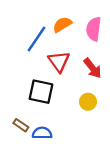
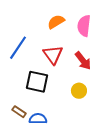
blue line: (37, 39) -> (18, 48), moved

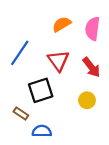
black square: (37, 82) -> (41, 90), turned -30
brown rectangle: (19, 112) -> (21, 113), moved

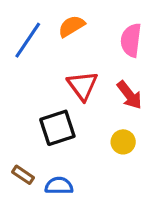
orange semicircle: (62, 24) -> (72, 26), moved
blue line: (20, 53) -> (28, 40), moved
brown rectangle: (21, 113) -> (23, 175), moved

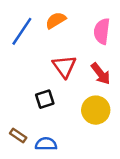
black square: (57, 128) -> (45, 99), size x0.7
yellow circle: (123, 142) -> (96, 110), size x1.5

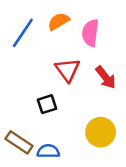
pink semicircle: (102, 31) -> (90, 33), moved
yellow circle: (96, 110) -> (101, 132), moved
brown rectangle: (18, 135) -> (19, 142), size x1.5

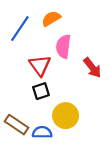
pink semicircle: (90, 33) -> (63, 46), moved
red triangle: (67, 70) -> (40, 65), moved
yellow circle: (101, 132) -> (66, 116), moved

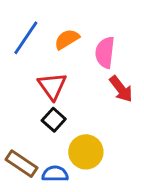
orange semicircle: (51, 19) -> (67, 39), moved
pink semicircle: (63, 46) -> (105, 52), moved
black square: (41, 91) -> (54, 120), turned -30

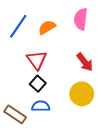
pink semicircle: (105, 52) -> (81, 19), moved
yellow circle: (86, 152) -> (82, 94), moved
blue semicircle: (55, 174) -> (41, 106), moved

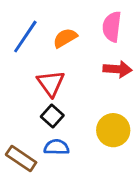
red arrow: (85, 62) -> (117, 69), moved, turned -48

